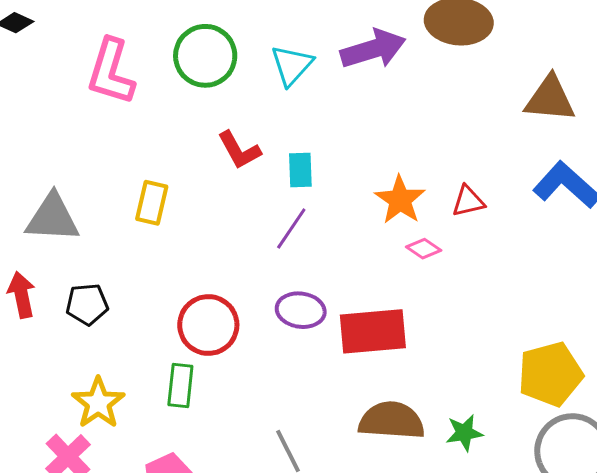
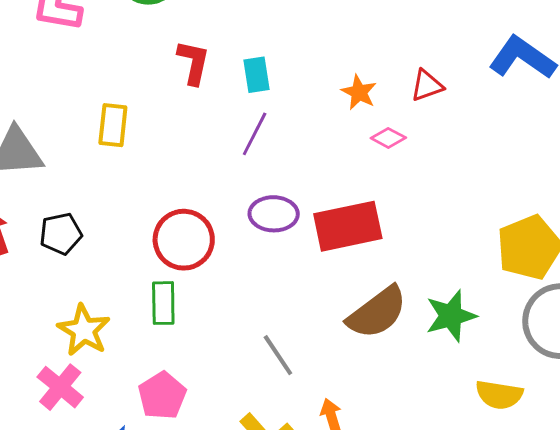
red L-shape: (239, 150) -> (193, 62), turned -132
orange star: (400, 200) -> (359, 92), size x0.7
brown semicircle: (392, 421) -> (377, 312), turned 146
green star: (464, 433) -> (451, 316), size x1.4

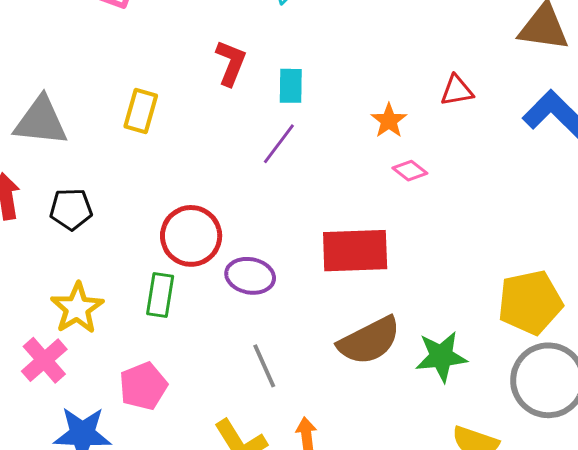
red triangle: (427, 86) -> (457, 90), moved
purple ellipse: (274, 214) -> (250, 276), moved

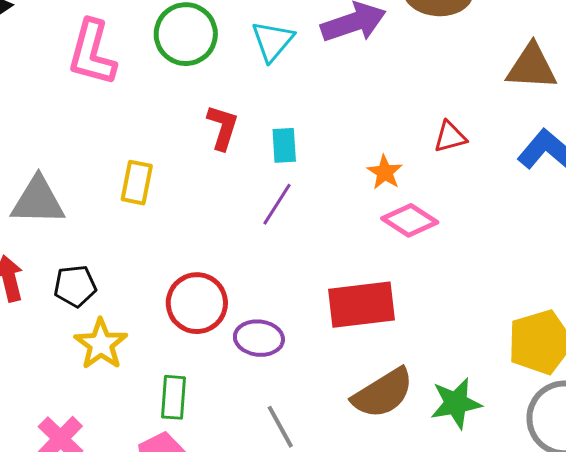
pink diamond: (410, 171) -> (410, 220), size x1.6
green rectangle: (160, 295) -> (173, 397), moved
yellow star: (77, 308) -> (101, 344), moved

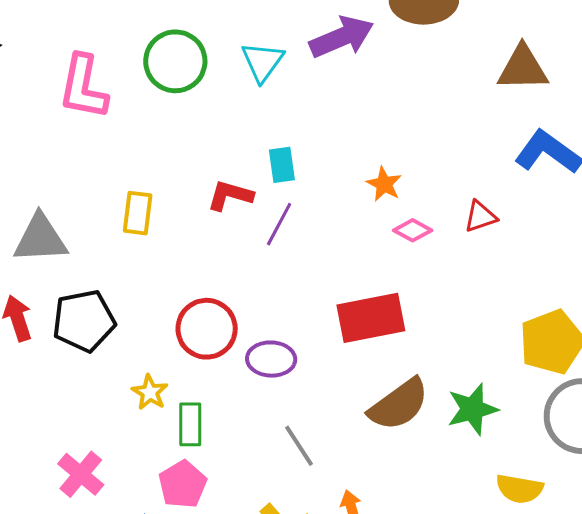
red L-shape: (223, 127) -> (230, 195), moved, turned -87
red triangle: (450, 137) -> (480, 217), moved
pink diamond: (410, 220) -> (413, 230), size x0.7
black pentagon: (75, 286) -> (84, 321), size x1.5
yellow star: (101, 344) -> (150, 392), moved, size x0.7

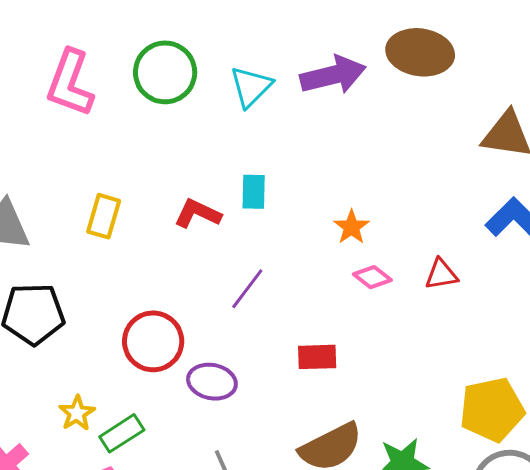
purple line: (279, 224) -> (247, 289), moved
red rectangle: (371, 318) -> (317, 357), size x0.6
yellow star: (150, 392) -> (77, 413), moved
green rectangle: (190, 424) -> (122, 433), turned 48

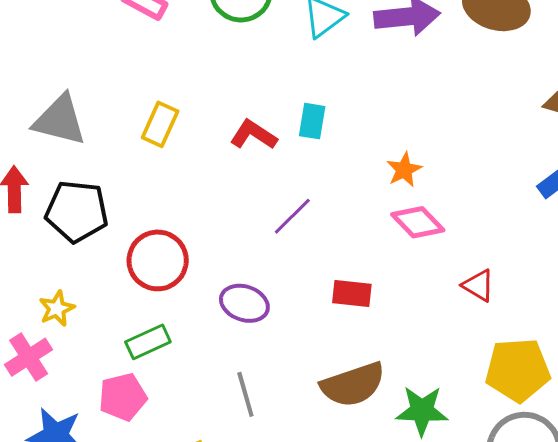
red triangle: (441, 274) -> (478, 285), moved, turned 33
pink diamond: (372, 277) -> (418, 222), size x1.4
red circle: (153, 341) -> (158, 260), moved
yellow star: (77, 413) -> (57, 309), moved

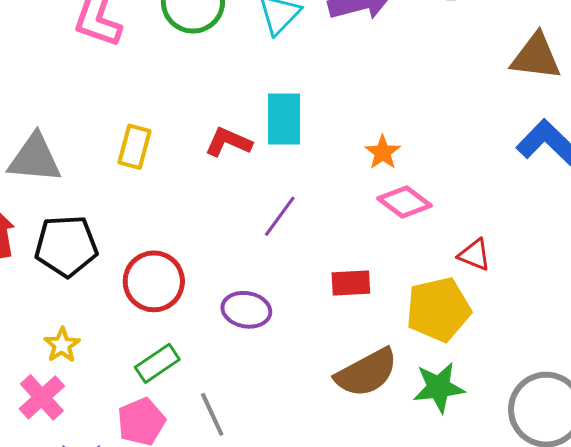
cyan rectangle: (312, 121) -> (284, 119), size x1.5
yellow pentagon: (518, 370) -> (438, 309), moved
gray line: (245, 394) -> (212, 414), moved

